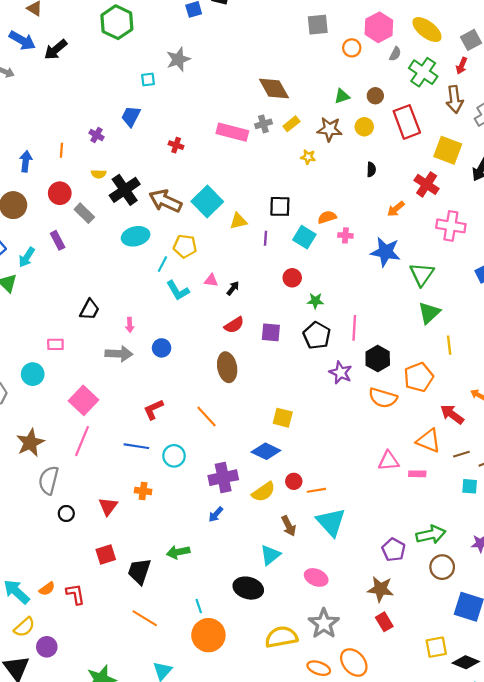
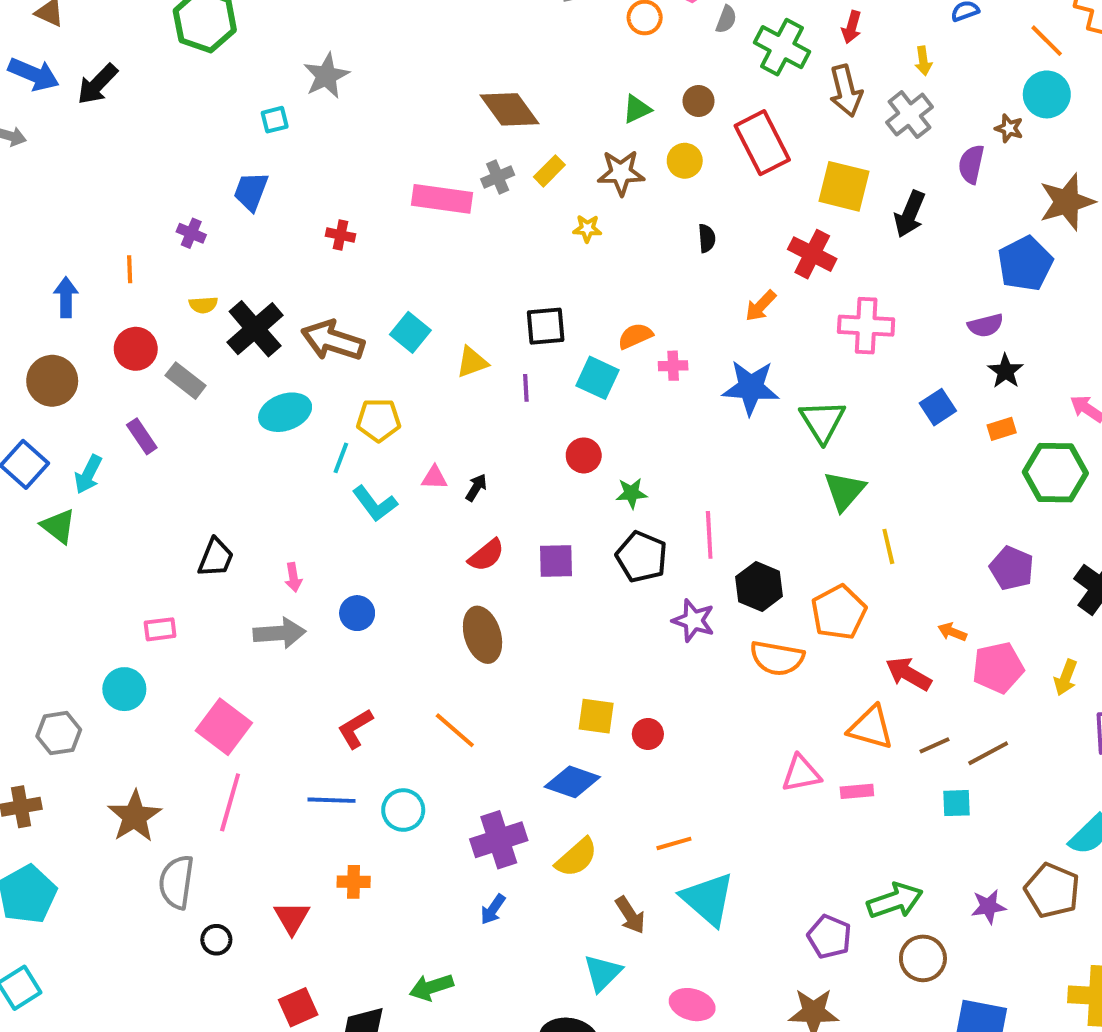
cyan square: (207, 201) -> (410, 332), size x0.7
red circle: (294, 481) -> (648, 734), moved

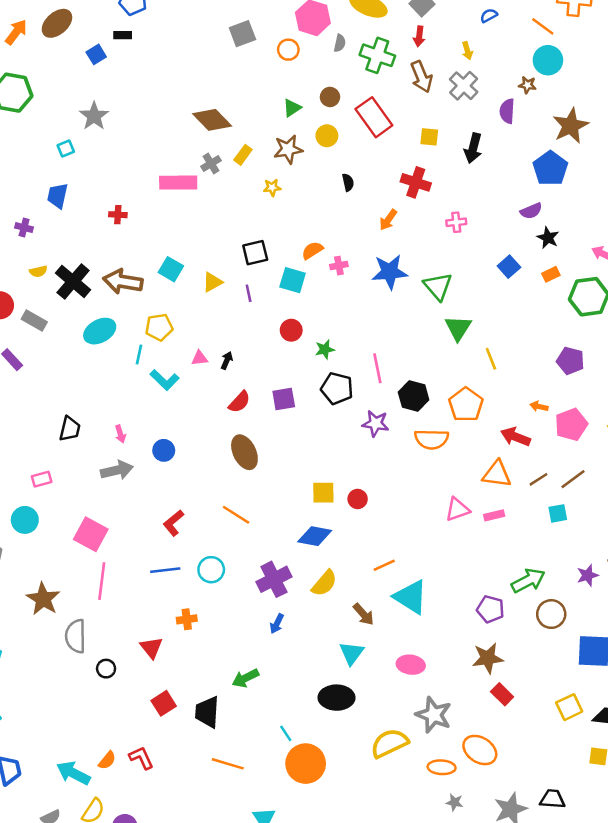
yellow square: (844, 186) -> (429, 137), size x0.6
pink cross: (866, 326) -> (456, 222), size x0.6

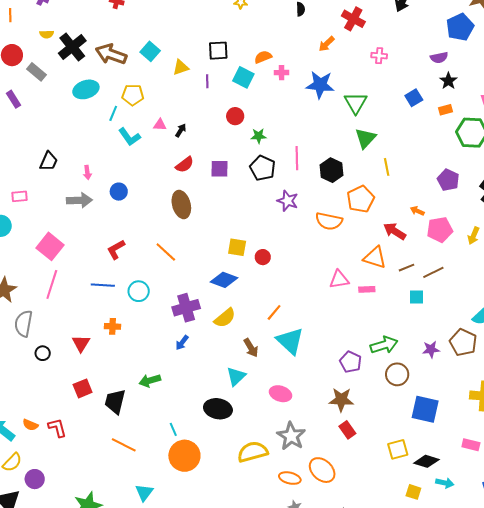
black hexagon: (414, 396) -> (332, 170), moved
orange line: (384, 565) -> (274, 312), turned -36
orange semicircle: (107, 760) -> (30, 425), turned 63

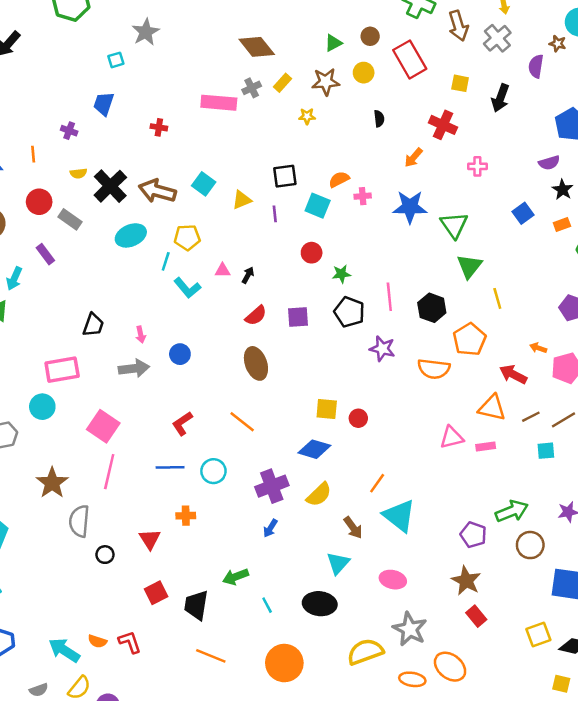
pink rectangle: (20, 196) -> (62, 370), size x1.8
brown star: (341, 400) -> (466, 581), turned 30
cyan line: (173, 429) -> (267, 605), moved

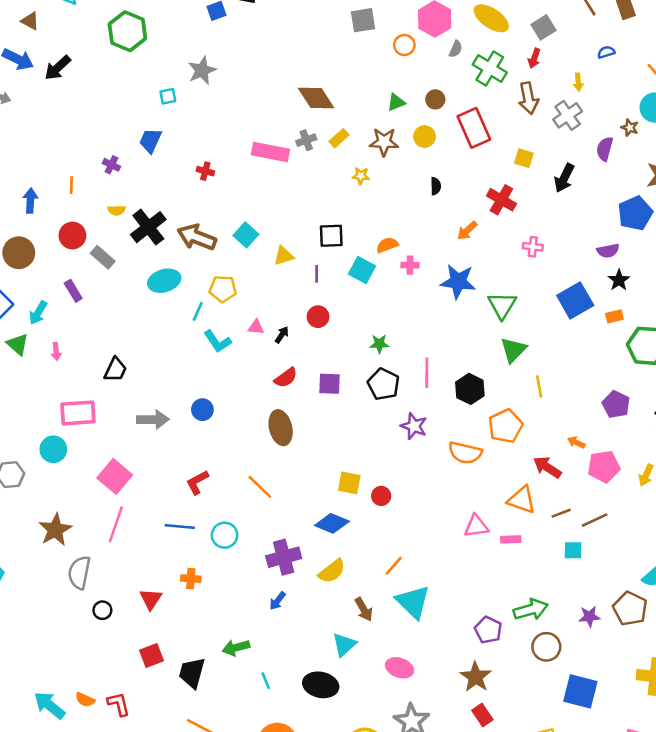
blue square: (523, 213) -> (575, 300), size x1.6
red circle: (312, 253) -> (318, 317), moved
pink arrow: (141, 335) -> (56, 351), moved

